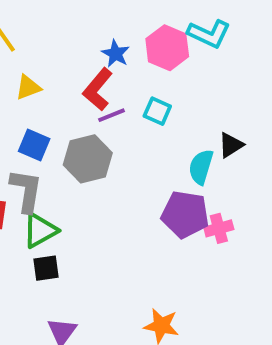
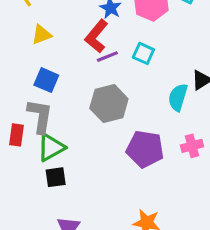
gray hexagon: (88, 159) -> (109, 104), moved
purple pentagon: (185, 214) -> (145, 149), moved

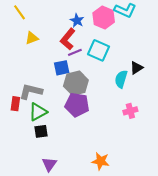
cyan square: (143, 53) -> (99, 50), size x1.5
blue square: (46, 80) -> (62, 68), moved, turned -35
gray L-shape: (40, 116) -> (31, 91), turned -85
purple pentagon: (145, 149) -> (77, 105), moved

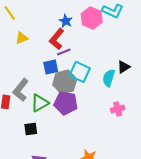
cyan square: (99, 50) -> (80, 72), moved
gray L-shape: (31, 91) -> (21, 90), turned -65
green triangle: (38, 112) -> (40, 103), moved

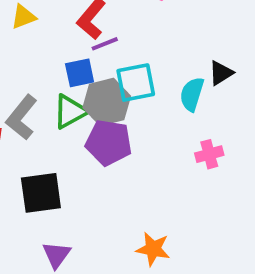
cyan square: (80, 72) -> (136, 83), turned -35
green triangle: (40, 103) -> (70, 112), moved
black square: (31, 129) -> (41, 193), size x1.6

